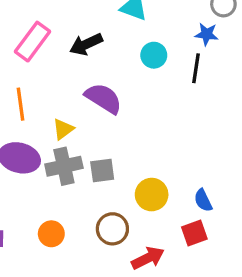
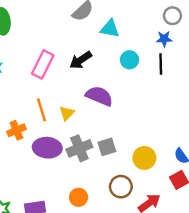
yellow triangle: (63, 129) -> (67, 113), moved

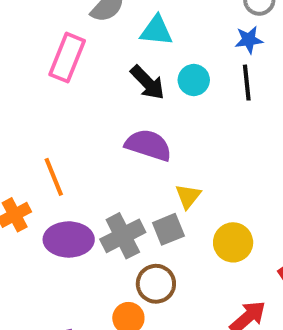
black arrow: (81, 60) -> (148, 83), moved, turned -95
pink rectangle: (43, 64) -> (67, 58), moved
yellow triangle: (67, 113) -> (188, 196), moved
brown circle: (121, 187) -> (156, 284), moved

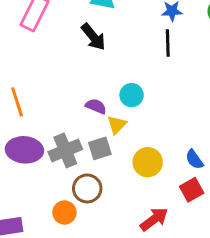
cyan circle: (194, 80) -> (132, 95), moved
purple semicircle: (148, 145) -> (96, 106), moved, size x0.6

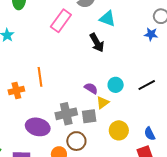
black line: (168, 43) -> (147, 85), moved, turned 54
purple ellipse: (24, 150) -> (38, 127), moved

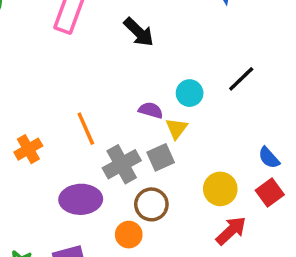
orange line: (40, 77) -> (86, 129), moved
yellow circle: (119, 130) -> (220, 189), moved

